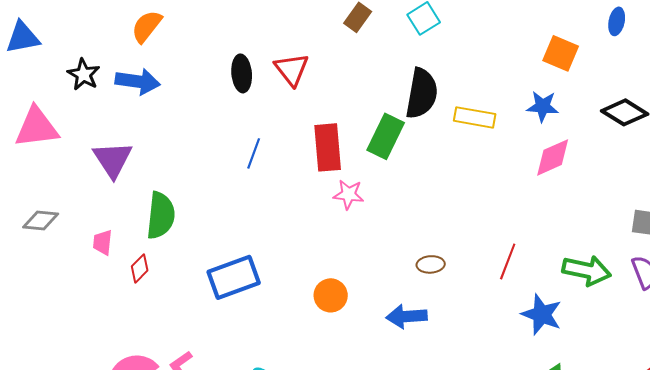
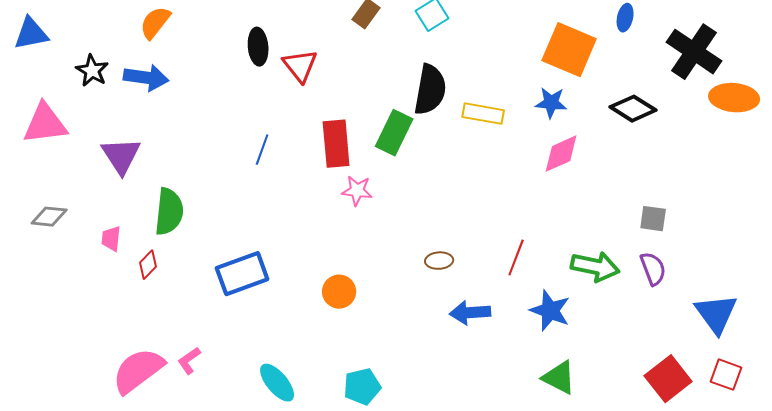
orange square: (561, 53) -> (569, 50), size x1.5
black ellipse: (242, 73) -> (258, 47), moved
blue arrow: (407, 316) -> (470, 313), moved

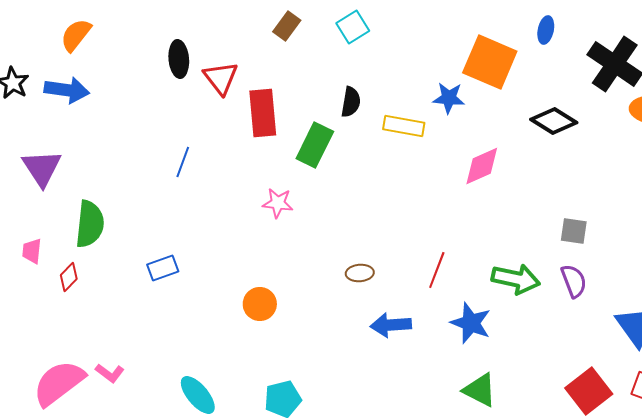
black semicircle: (430, 90) -> (351, 102), size x0.6
blue star: (551, 103) -> (449, 98), moved
red rectangle: (336, 144) -> (263, 113), moved
blue rectangle: (242, 274) -> (163, 268), moved, size x0.6
pink L-shape: (189, 361) -> (110, 373), turned -108

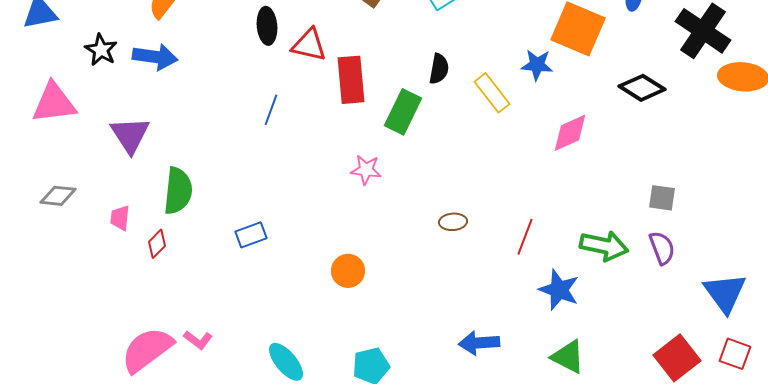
red triangle: (221, 78) -> (309, 45), turned -39
yellow rectangle: (404, 126) -> (492, 93), turned 42
blue line: (183, 162) -> (271, 110), moved
brown ellipse: (360, 273) -> (453, 222), moved
blue arrow: (391, 325) -> (479, 343), moved

